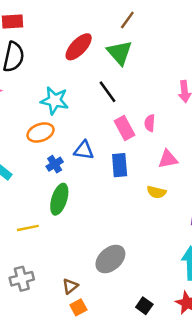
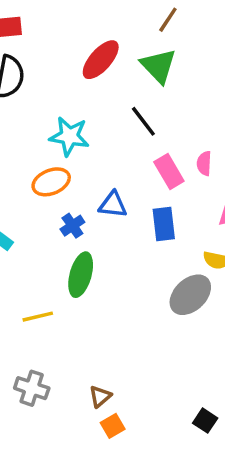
gray ellipse: (110, 259) -> (190, 295), moved
gray cross: (22, 279) -> (32, 388), turned 35

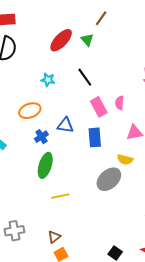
green triangle: (158, 66) -> (87, 40), moved, size x0.6
cyan star: (69, 136) -> (48, 80), moved, size x0.6
yellow line: (38, 317) -> (60, 196), moved
gray cross: (32, 388) -> (14, 231), turned -30

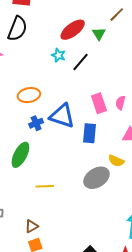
black line: (85, 77) -> (80, 62), moved, turned 66
cyan star: (48, 80) -> (58, 55), moved
blue triangle: (65, 125) -> (62, 116), size x1.5
green ellipse: (45, 165) -> (20, 155), moved

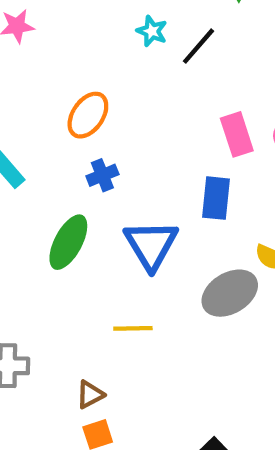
orange ellipse: (29, 95) -> (88, 115), turned -45
blue triangle: (62, 116) -> (151, 245), moved, turned 40
yellow line: (45, 186) -> (133, 328), moved

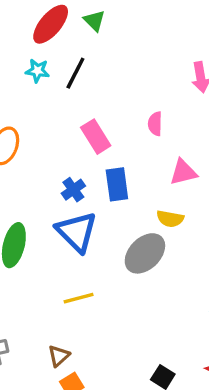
pink rectangle: (237, 134) -> (96, 137), moved
blue cross: (102, 175) -> (73, 190), moved

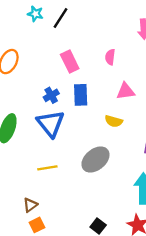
gray ellipse: (145, 253) -> (95, 160), moved

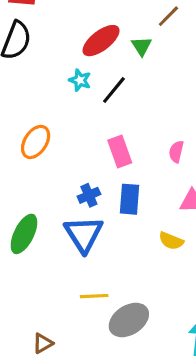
gray ellipse: (95, 160) -> (129, 320), moved
yellow line: (47, 168) -> (94, 296), moved

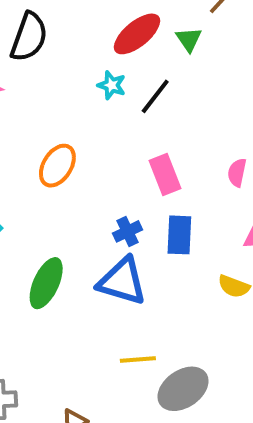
blue triangle: (84, 234) -> (122, 281), turned -39

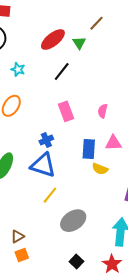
cyan star: (112, 85) -> (18, 69), moved
blue rectangle: (179, 235) -> (89, 149), moved
yellow line: (138, 360) -> (50, 195), moved, turned -48

